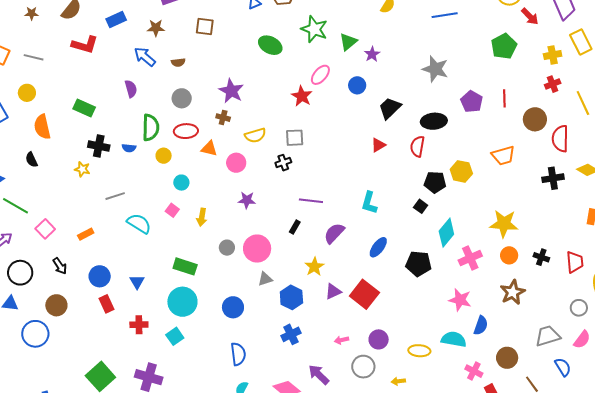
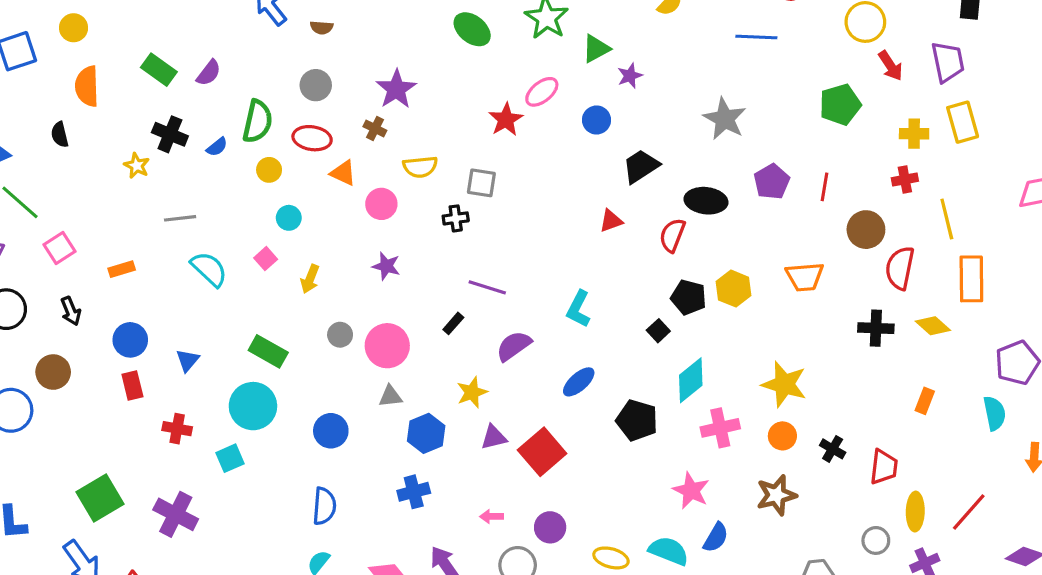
purple semicircle: (131, 89) -> (209, 73), moved, turned 42
blue semicircle: (129, 148) -> (217, 147), turned -56

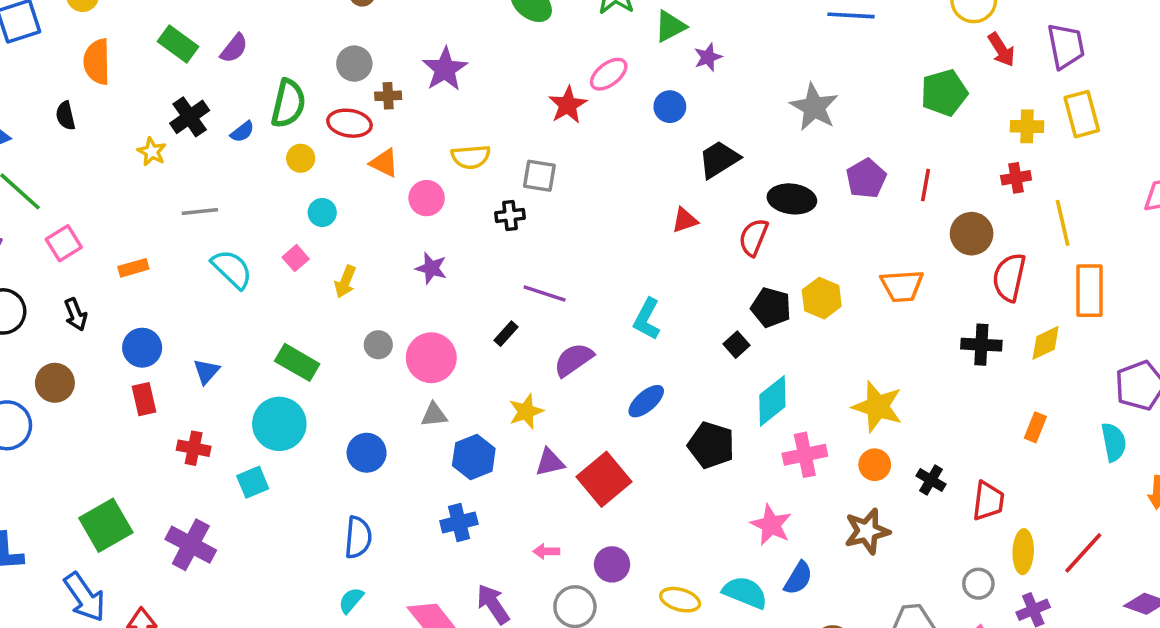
brown cross: (375, 128) -> (388, 96), moved, turned -30
black cross: (170, 134) -> (190, 117), turned 32
yellow diamond: (933, 326) -> (1046, 343), turned -68

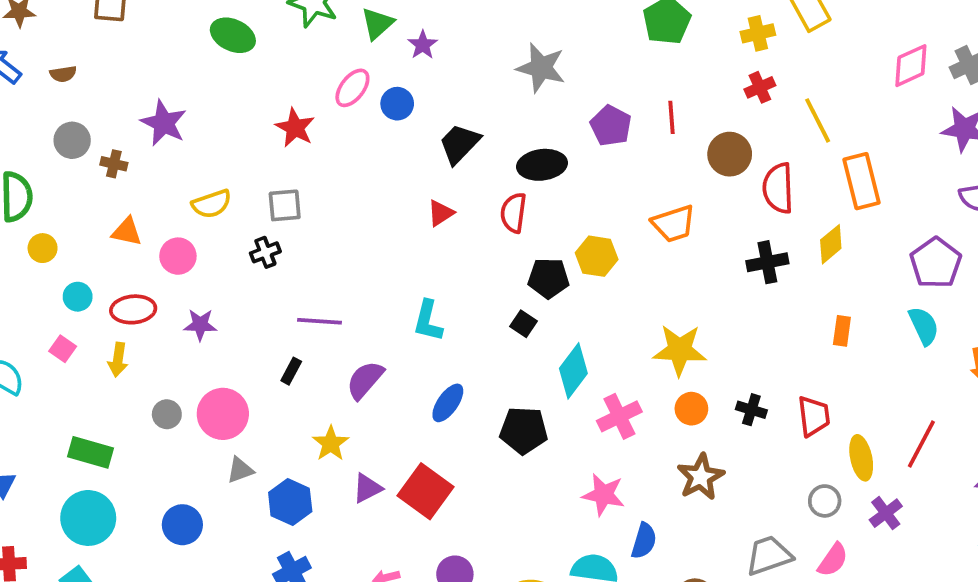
pink ellipse: (609, 74) -> (352, 88), moved
brown cross: (388, 96) -> (114, 164), turned 30
red ellipse: (350, 123) -> (133, 309), moved

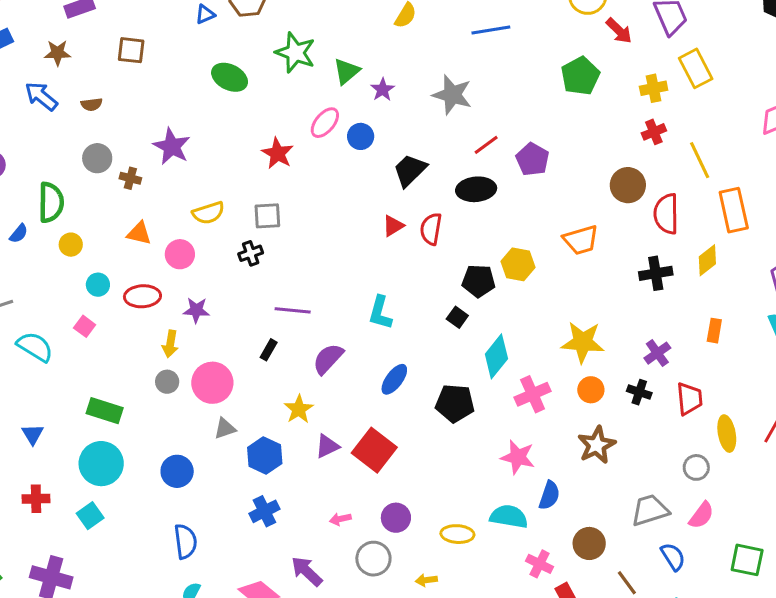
gray star: (541, 68) -> (452, 95), moved
red line: (672, 117) -> (486, 145), moved, turned 56
red semicircle: (513, 213) -> (431, 229), moved
yellow arrow: (118, 360) -> (170, 344), moved
purple cross: (886, 513) -> (657, 353), moved

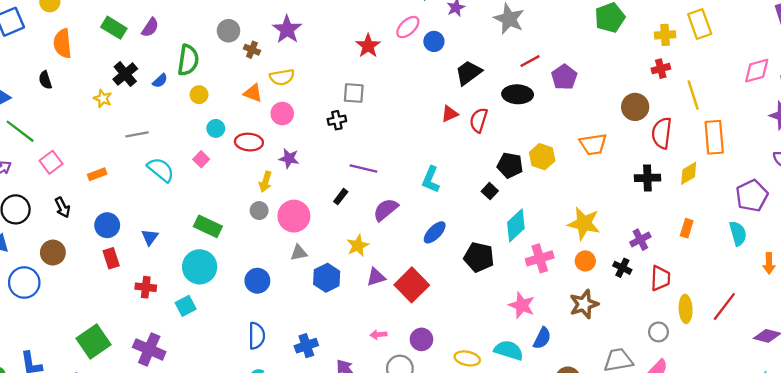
yellow semicircle: (208, 213) -> (282, 77), moved
blue cross: (264, 511) -> (306, 346), moved

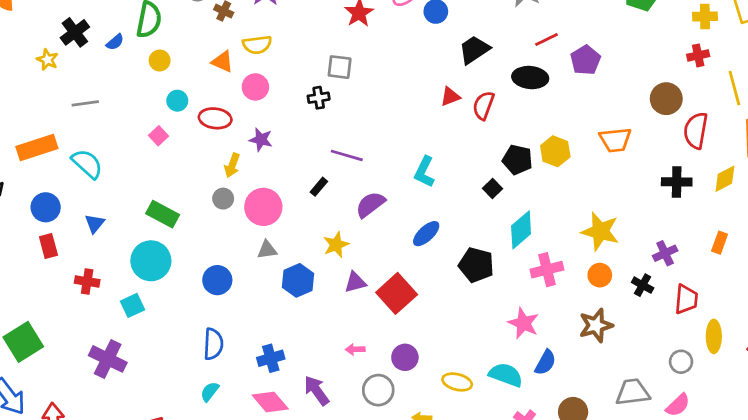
cyan semicircle: (161, 170) -> (87, 164), moved
orange rectangle: (97, 174) -> (37, 148), size x1.8
purple cross: (149, 349) -> (108, 359), moved

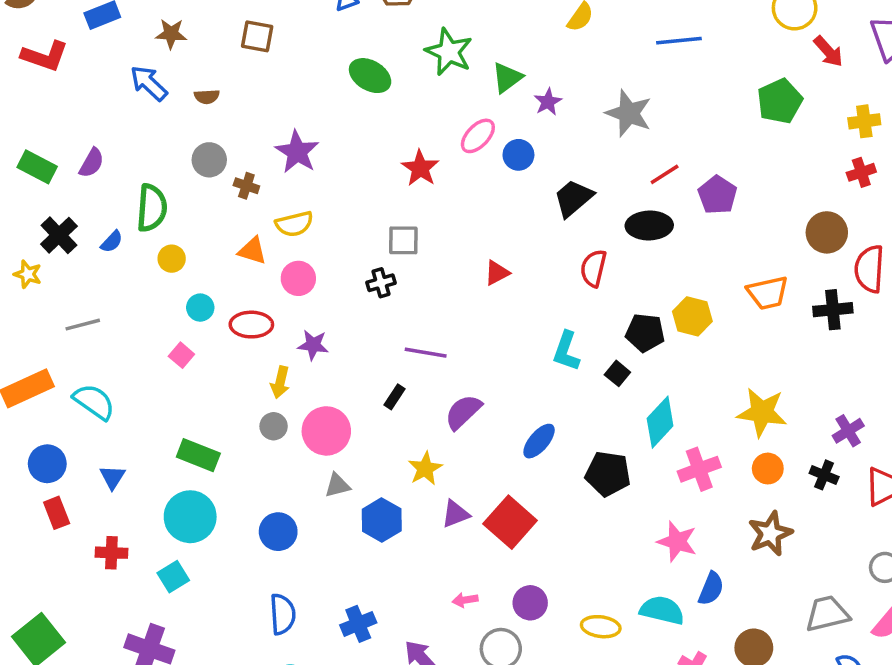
red triangle: (450, 96) -> (497, 273), moved
cyan L-shape: (424, 172) -> (566, 351), moved
black cross: (677, 182) -> (833, 310), moved

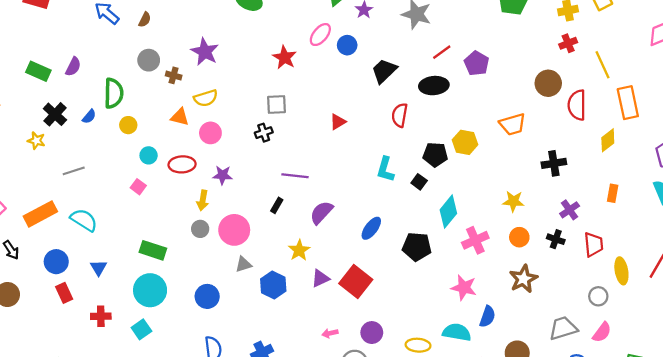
brown semicircle: (207, 97) -> (145, 20), turned -56
black cross: (833, 310) -> (554, 163), moved
yellow star: (762, 412) -> (513, 201), size x0.7

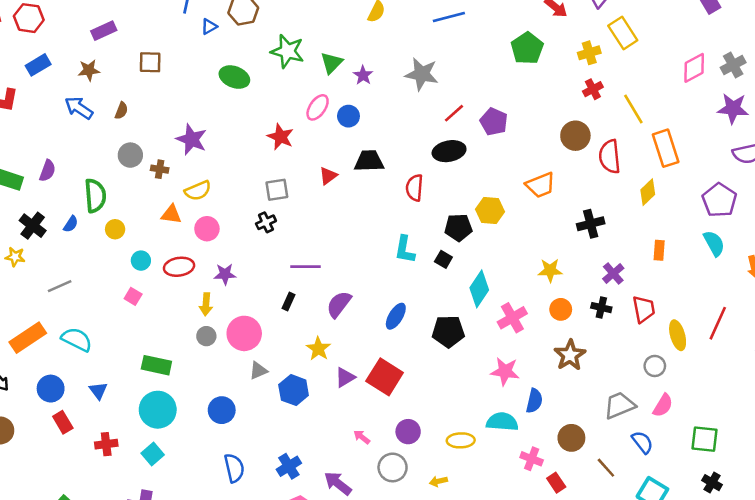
black trapezoid: (384, 71) -> (369, 161), moved, turned 48
red triangle: (338, 122) -> (328, 176), moved
pink arrow: (330, 333) -> (362, 437), turned 56

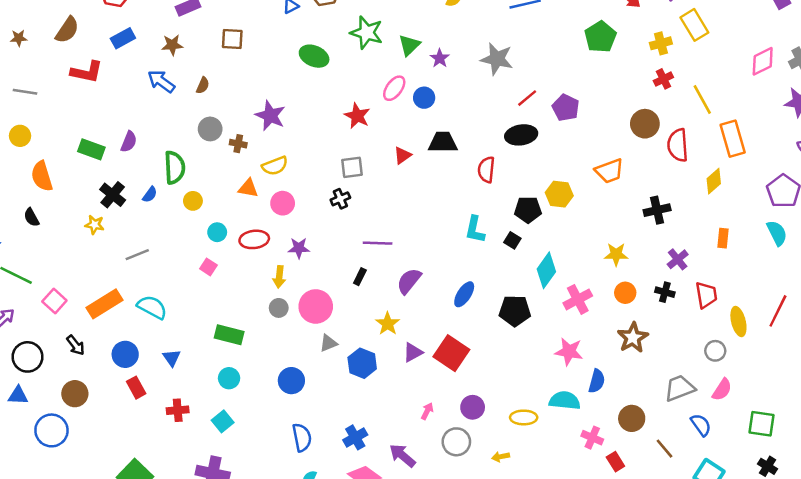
cyan circle: (158, 410) -> (229, 378), size x0.6
pink arrow: (362, 437) -> (427, 411), turned 77

